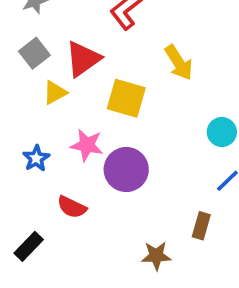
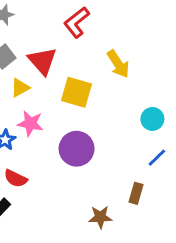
red triangle: (83, 59) -> (42, 61), turned -36
pink star: (87, 145) -> (30, 123), moved
red semicircle: (72, 207) -> (16, 178), moved

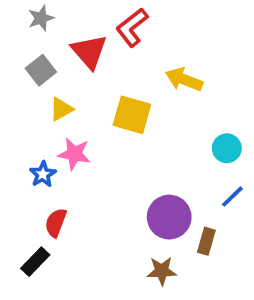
red triangle: (42, 61) -> (89, 52), moved
yellow arrow: (118, 64) -> (184, 79), turned 144
purple circle: (77, 149) -> (169, 217), moved
red semicircle: (16, 178) -> (56, 223), turned 85

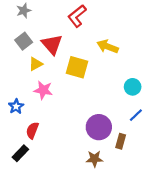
red triangle: (89, 52) -> (52, 44), moved
blue star: (43, 174) -> (16, 106), moved

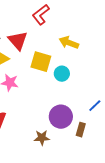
cyan circle: (133, 87) -> (62, 74), moved
brown star: (94, 159) -> (42, 138), moved

